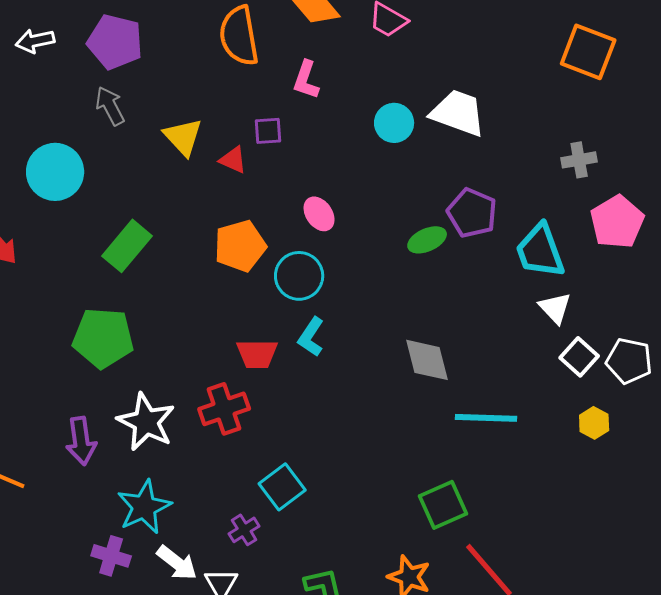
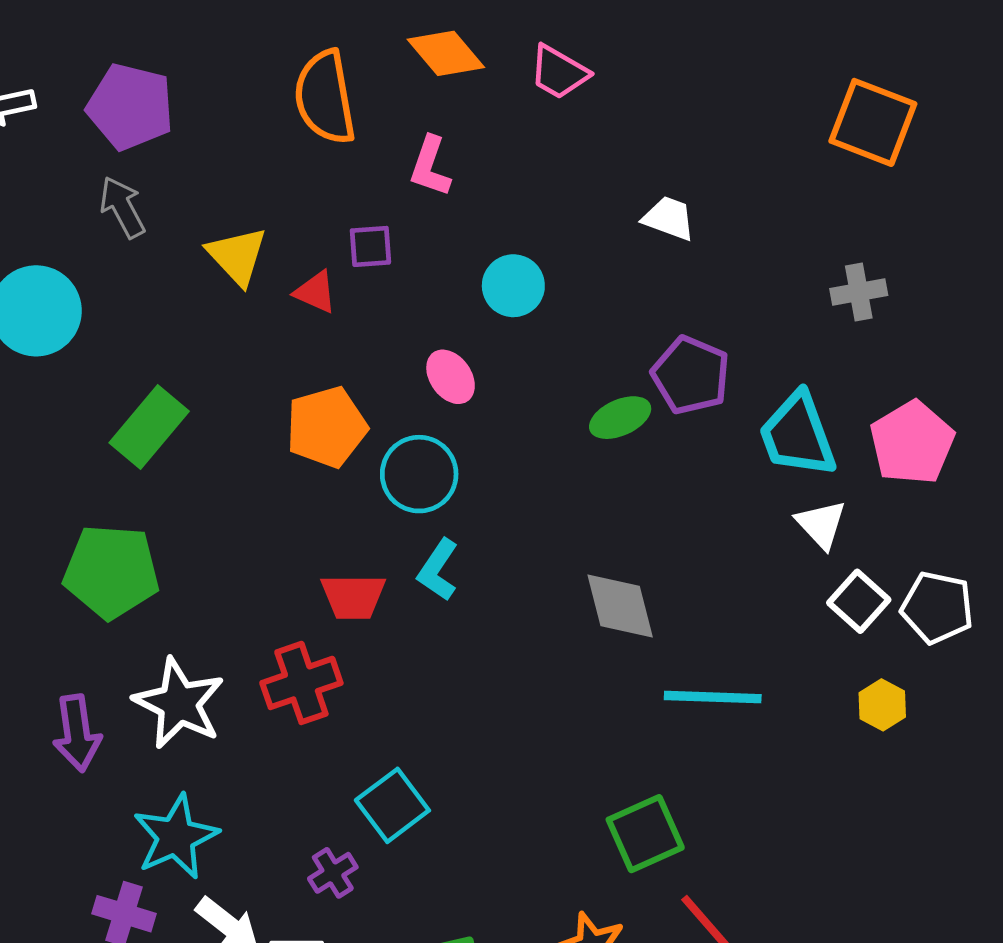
white trapezoid: (458, 113) -> (669, 218), size x0.6
cyan circle: (394, 123) -> (513, 286), moved
pink pentagon: (617, 222) -> (912, 443), moved

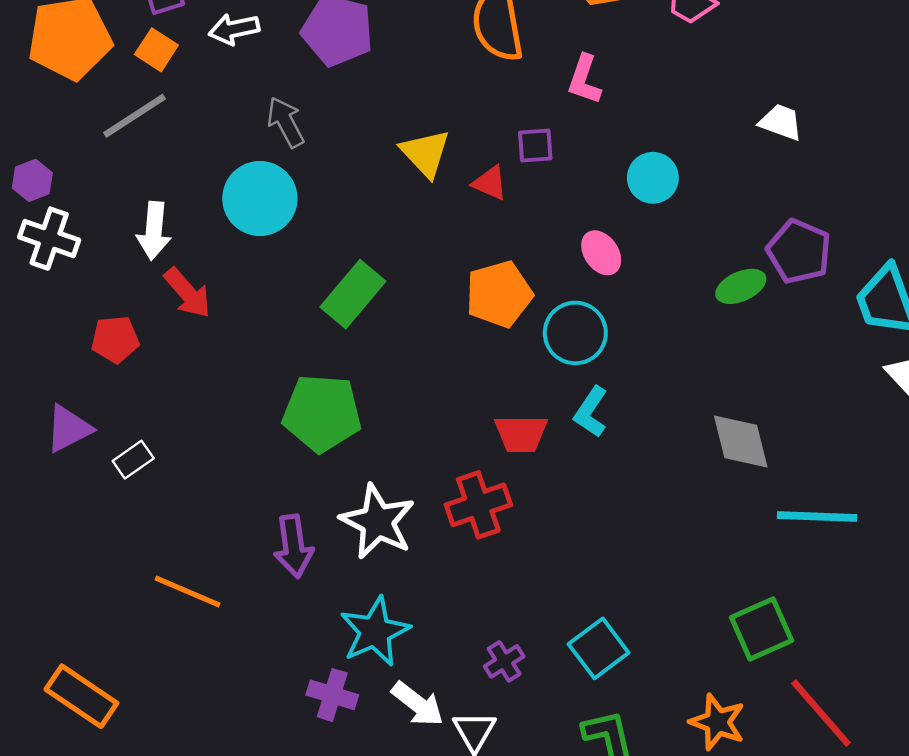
gray arrow: (122, 207) -> (286, 122), moved
cyan square: (392, 805) -> (599, 648), moved

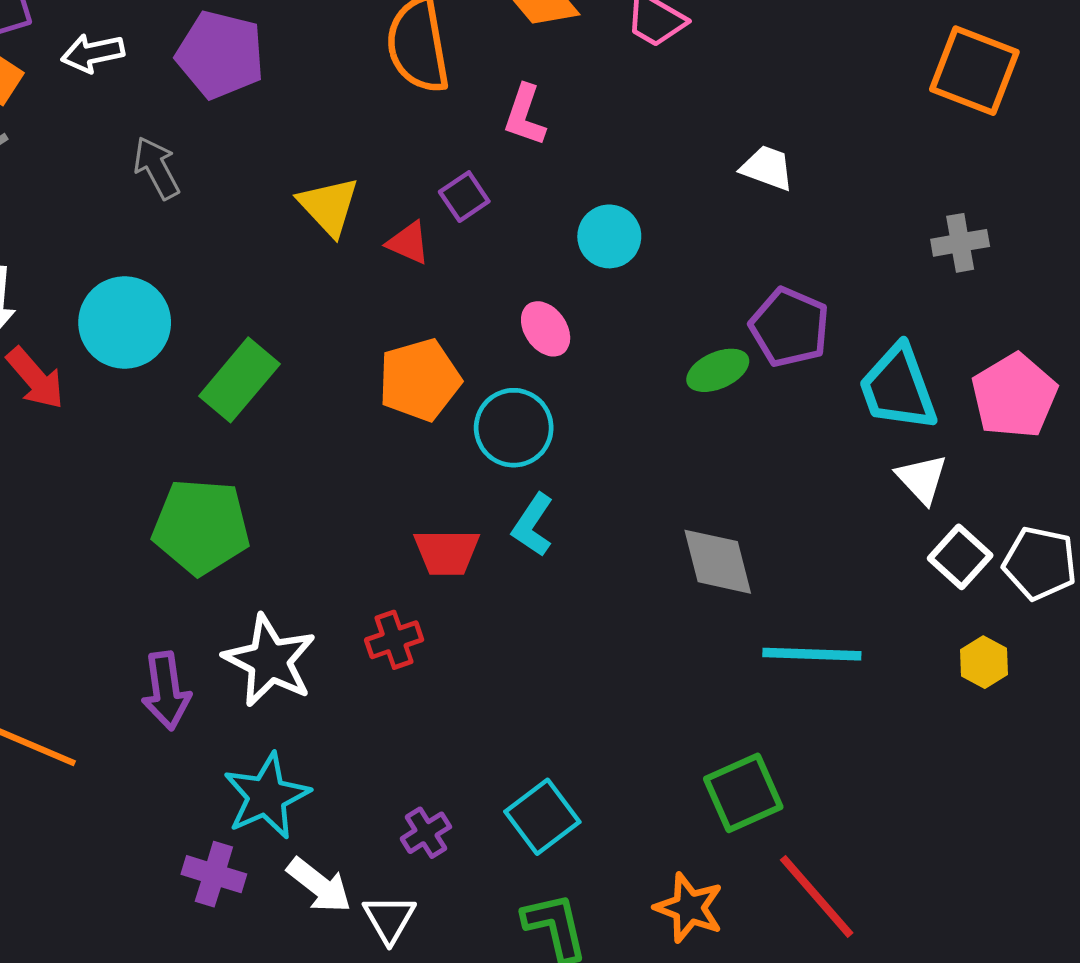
purple square: (535, 145) -> (464, 197), turned -30
cyan circle: (260, 198) -> (125, 323), moved
red cross: (478, 505) -> (394, 640), size x0.7

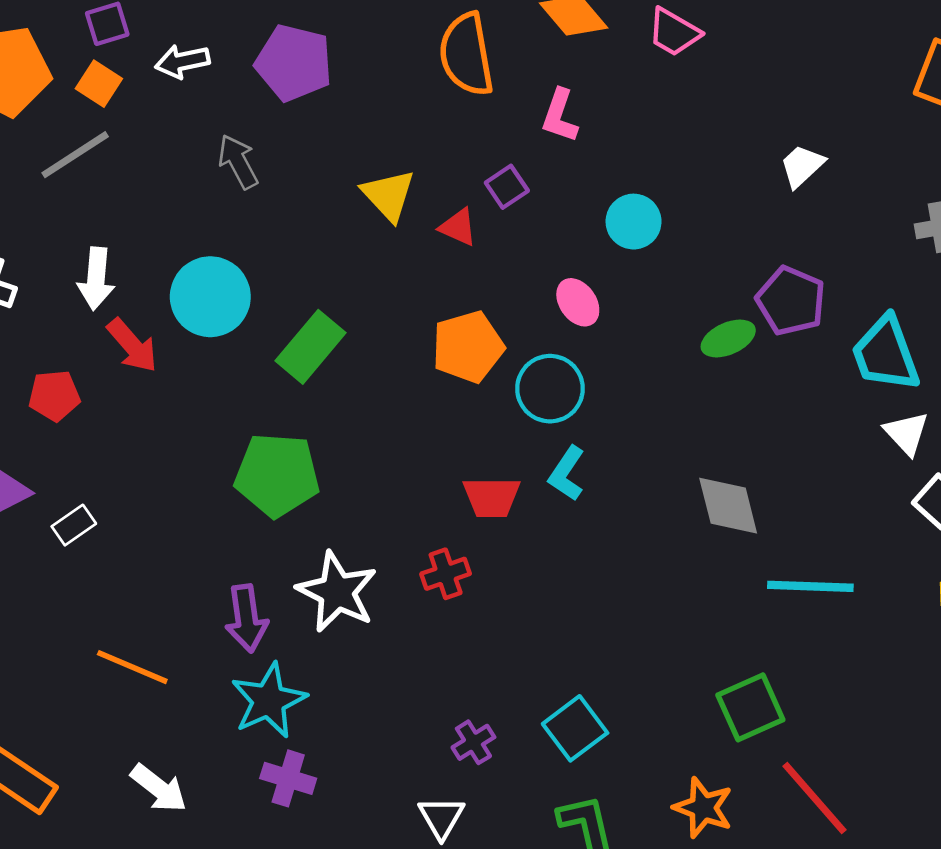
white trapezoid: (767, 168) -> (802, 166), moved, turned -63
cyan star: (267, 796) -> (269, 700), moved
white arrow: (319, 885) -> (159, 788), moved

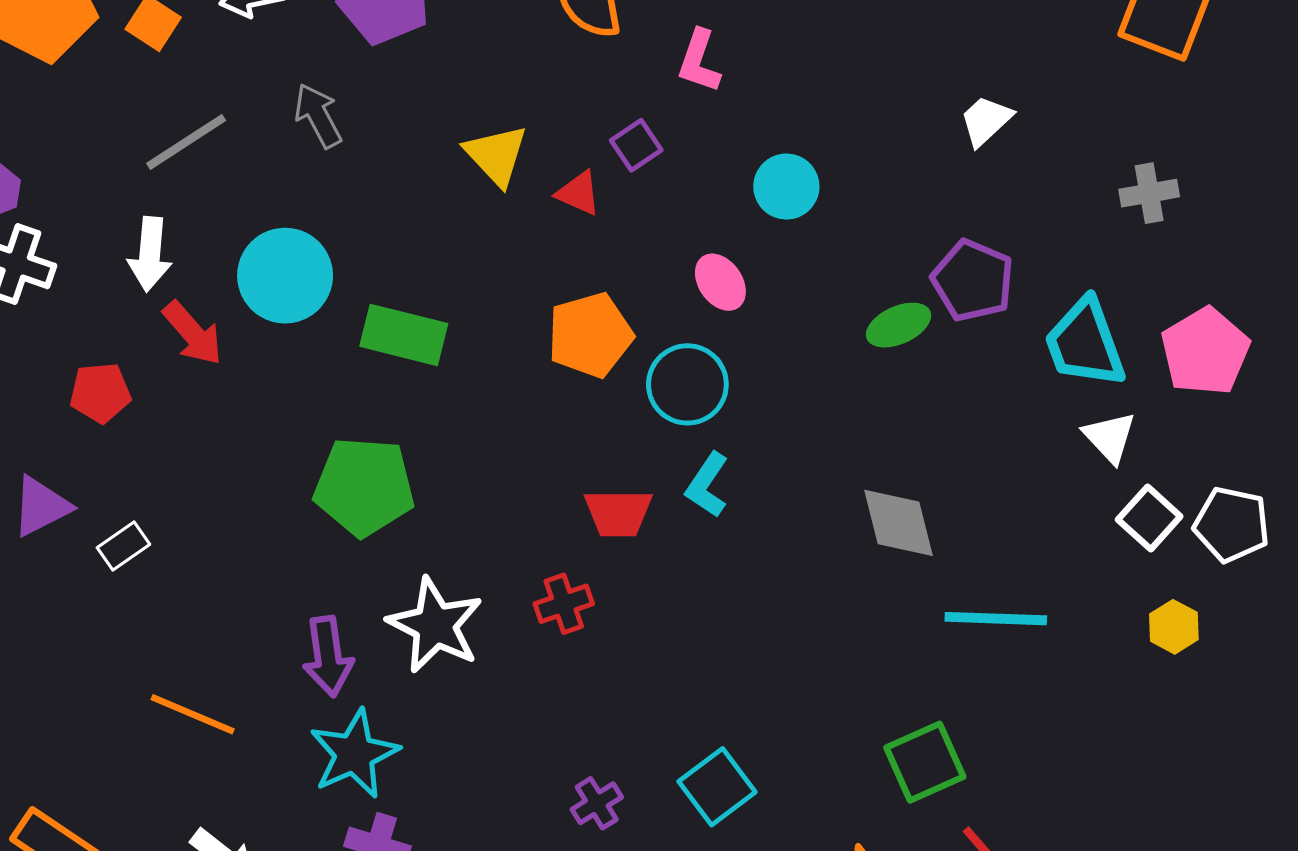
gray line: (75, 155) -> (186, 142), moved
green rectangle: (311, 347) -> (404, 335), turned 64

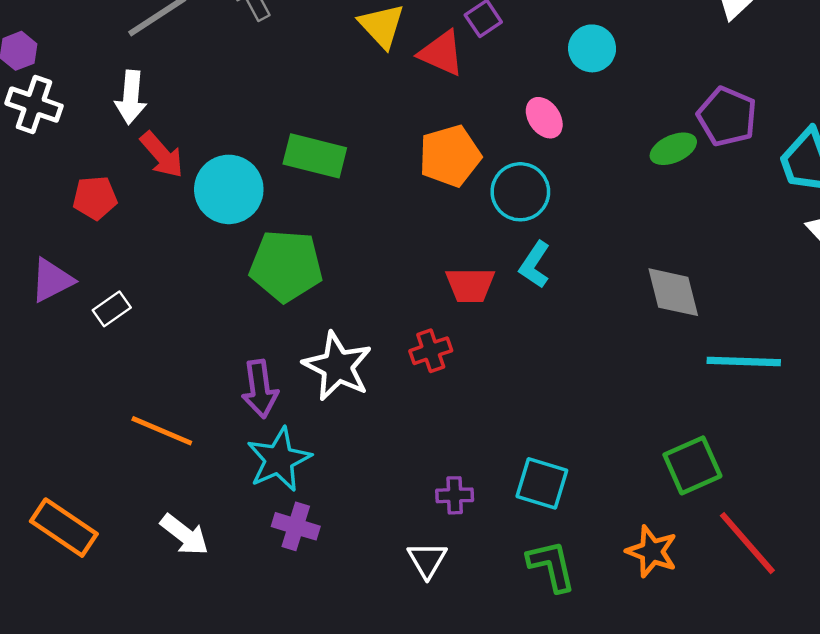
red triangle: (579, 193) -> (441, 53), size x1.4
cyan circle: (285, 276) -> (229, 189), moved
cyan square: (717, 787) -> (542, 483), turned -36
purple cross: (597, 803) -> (455, 495), turned 30

